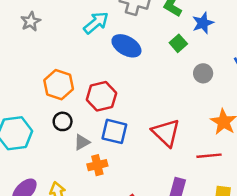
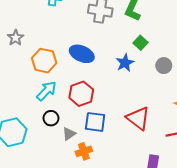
cyan arrow: (96, 23) -> (46, 91), moved
blue star: (203, 23) -> (125, 63), moved
blue ellipse: (126, 46) -> (82, 54), moved
orange hexagon: (59, 85) -> (44, 61), moved

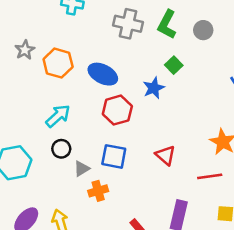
orange hexagon: (44, 61) -> (58, 63), moved
gray circle: (164, 66) -> (203, 30), moved
red hexagon: (81, 94) -> (117, 110), moved
red triangle: (138, 118) -> (165, 155), size x0.7

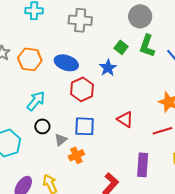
green L-shape: (167, 24) -> (147, 46), moved
gray circle: (203, 30) -> (140, 16), size x1.5

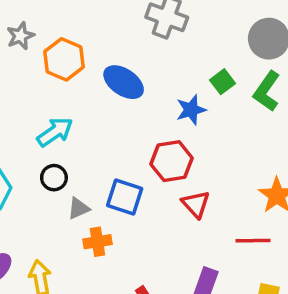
red hexagon: (82, 89) -> (172, 161), moved

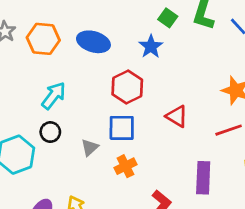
red hexagon: (172, 161) -> (127, 87), moved
black circle: (54, 178) -> (50, 132), moved
orange cross: (97, 242) -> (125, 166), moved

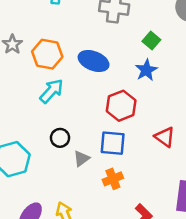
green square: (168, 18) -> (151, 40), moved
cyan arrow: (54, 96) -> (52, 91), moved
black circle: (50, 132) -> (60, 138), moved

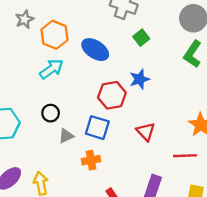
green square: (151, 40) -> (141, 38), moved
blue star: (146, 70) -> (140, 79), moved

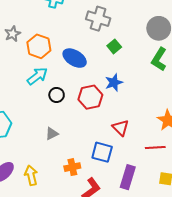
black circle: (51, 113) -> (57, 95), moved
blue square: (97, 128) -> (102, 152), moved
orange cross: (91, 160) -> (72, 167), moved

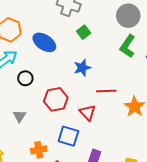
red hexagon: (90, 97) -> (56, 99), moved
gray triangle: (52, 134) -> (19, 116), turned -32
red line: (155, 147) -> (106, 91), moved

